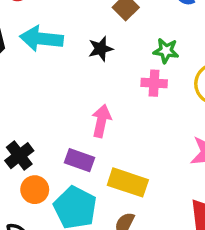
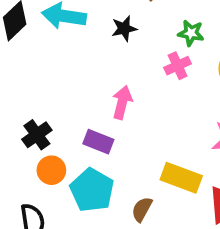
pink cross: (154, 83) -> (178, 66), turned -30
yellow rectangle: (128, 182) -> (181, 178), moved

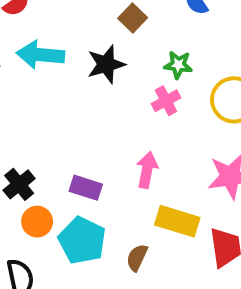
black star: (124, 29) -> (106, 64), size x1.4
pink arrow: (122, 102) -> (147, 170), moved

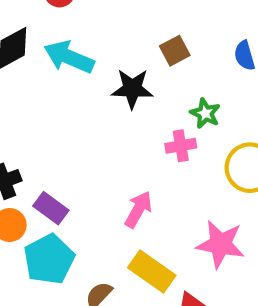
purple rectangle: (86, 188) -> (51, 208), moved

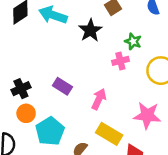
black star: (132, 89) -> (90, 30), turned -30
purple rectangle: (51, 208) -> (62, 86), moved

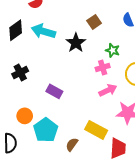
black cross: (21, 89) -> (20, 73), moved
pink arrow: (99, 99) -> (108, 90), moved, turned 42

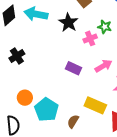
pink cross: (103, 67) -> (90, 38), moved
purple rectangle: (54, 91) -> (74, 68), moved

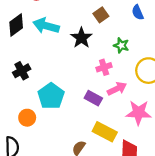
pink cross: (90, 38) -> (104, 67), moved
purple rectangle: (74, 68) -> (93, 98), moved
cyan pentagon: (46, 110) -> (51, 96), moved

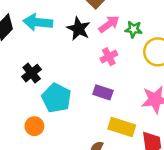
green star: (121, 45) -> (133, 29), moved
black cross: (22, 71) -> (32, 73), moved
pink arrow: (117, 89) -> (109, 24), moved

